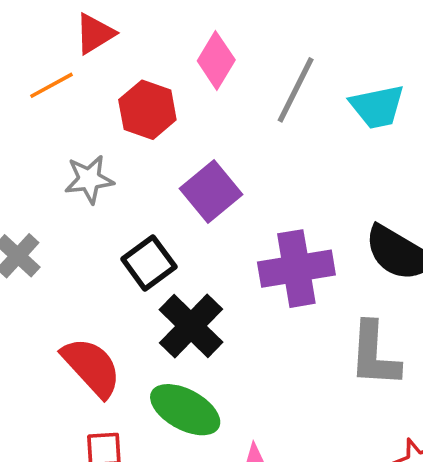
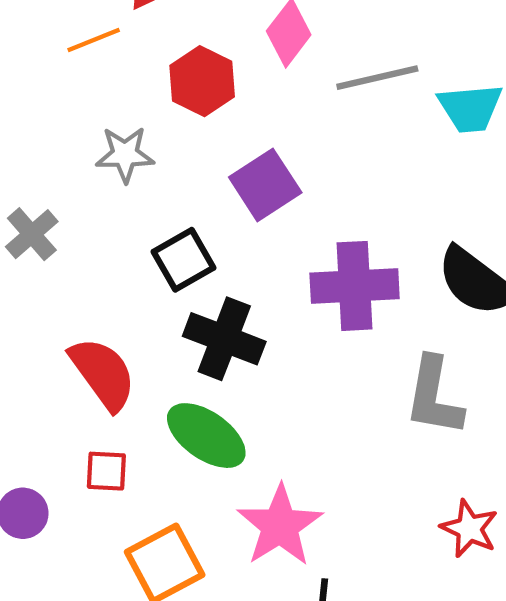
gray line: (296, 90) -> (377, 78), turned 44
black cross: (191, 326) -> (224, 339), turned -30

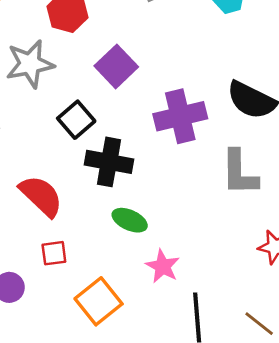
gray star: (125, 154) -> (30, 64), size x1.4
green ellipse: (206, 436) -> (130, 220), moved, size x0.7
pink star: (280, 526) -> (163, 266), size x0.7

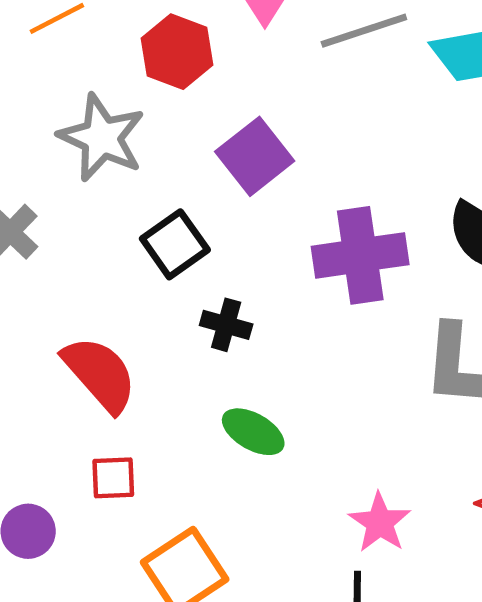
gray star: (30, 64) -> (102, 138), turned 30
black cross: (109, 162) -> (226, 325), size x0.6
pink star: (163, 266) -> (380, 523), moved

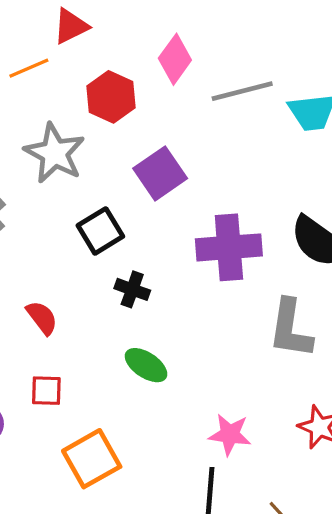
red semicircle: (100, 374) -> (42, 318), size x0.6
pink star: (380, 523) -> (230, 434), turned -30

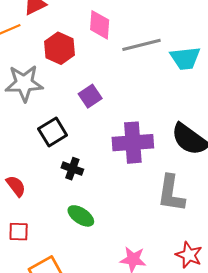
pink diamond: (175, 59) -> (100, 25), turned -32
gray star: (55, 153) -> (24, 83), turned -30
purple square: (160, 173) -> (90, 96), size x0.7

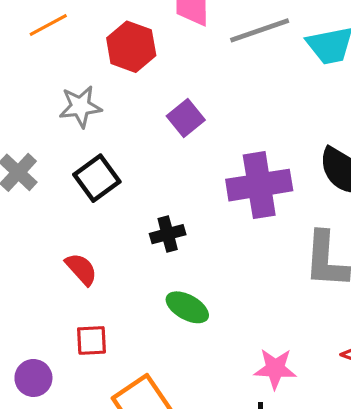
gray star: (24, 83) -> (80, 107), size x0.7
black square: (53, 132) -> (97, 178), moved
black cross: (72, 169) -> (168, 234), turned -30

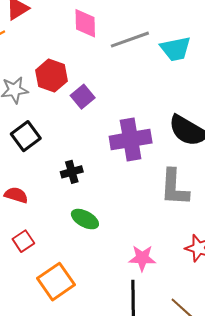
red hexagon: (131, 47) -> (52, 76), moved
red semicircle: (81, 269) -> (16, 195), turned -30
red square: (92, 340) -> (23, 241), turned -30

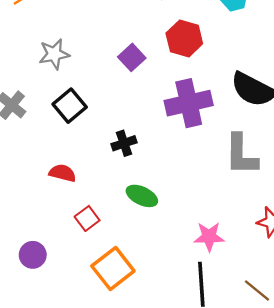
red hexagon: (52, 76) -> (184, 38), moved
red square: (23, 241) -> (87, 218), moved

